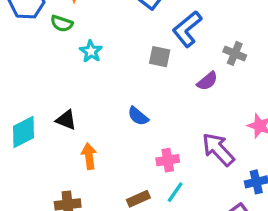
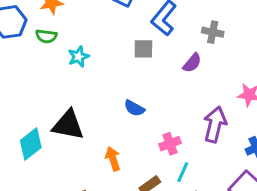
cyan star: (91, 51) -> (79, 57), turned 30
black triangle: (66, 120) -> (68, 125), size x1.6
purple arrow: (218, 149) -> (215, 124), turned 68
orange arrow: (89, 156) -> (113, 159), moved

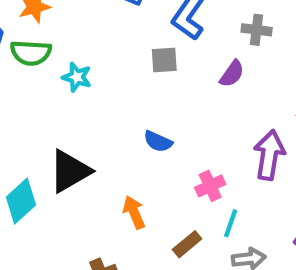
green semicircle: (46, 36) -> (31, 53), size x1.4
cyan star: (79, 57) -> (77, 77), turned -30
black triangle: (68, 125) -> (70, 171), turned -36

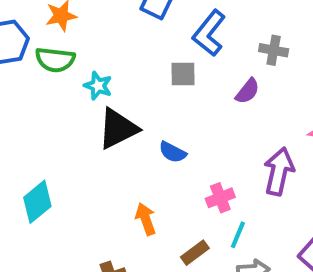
black triangle: (70, 171) -> (118, 129), moved

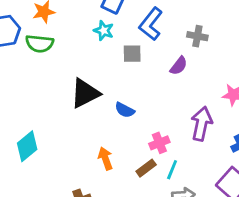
cyan star: (98, 86) -> (104, 31), moved
brown rectangle: (195, 253) -> (146, 168), moved

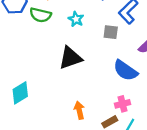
cyan star: (104, 31) -> (76, 19), moved
blue semicircle: (125, 110) -> (125, 70), moved, size x1.6

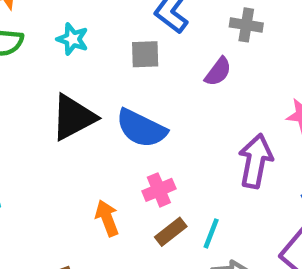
blue semicircle: (125, 70) -> (141, 128), moved
pink cross: (123, 104) -> (159, 190), moved

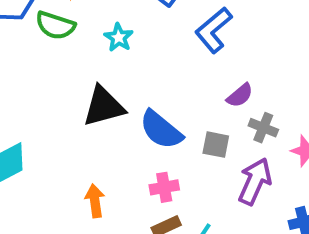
gray cross: (246, 25) -> (263, 128), moved
gray square: (145, 54) -> (216, 145), moved
orange arrow: (107, 218) -> (95, 201), moved

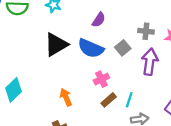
purple semicircle: (240, 95) -> (99, 20), moved
gray square: (216, 145) -> (123, 48), turned -35

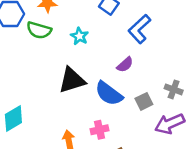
purple arrow: (150, 62) -> (170, 124), turned -135
pink cross: (101, 79) -> (99, 130), moved

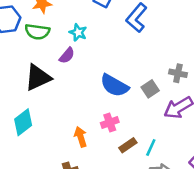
purple semicircle: (125, 65) -> (67, 55), moved
black triangle: (72, 80) -> (38, 78), moved

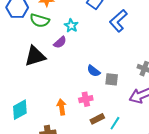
blue semicircle: (114, 85) -> (94, 71), size x0.6
gray square: (150, 89) -> (112, 79), moved, turned 32
cyan diamond: (23, 122) -> (20, 110), moved

